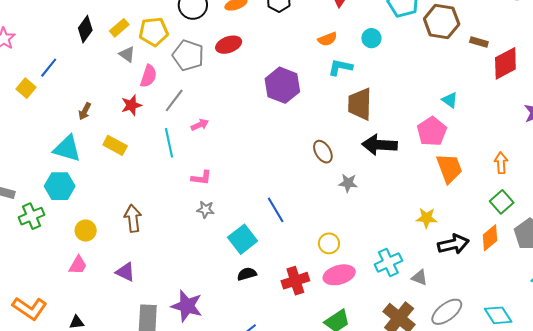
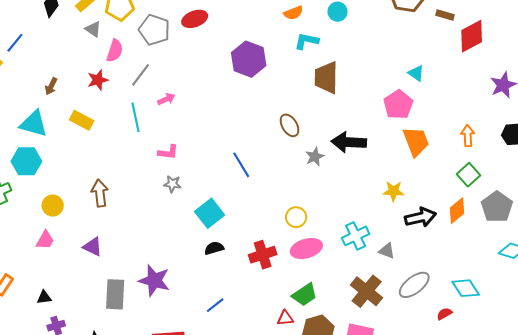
black arrow: (380, 145) -> (349, 142), moved
gray star: (348, 183) -> (315, 157), turned -30
blue line: (276, 210) -> (241, 165), moved

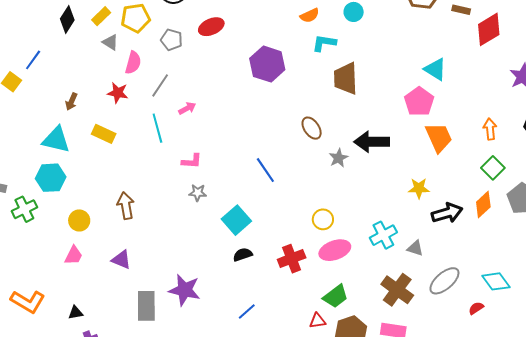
gray pentagon: (154, 30) -> (172, 40), size x0.7
cyan triangle: (416, 73) -> (435, 69), size x1.4
red star: (98, 80) -> (118, 93), turned 30

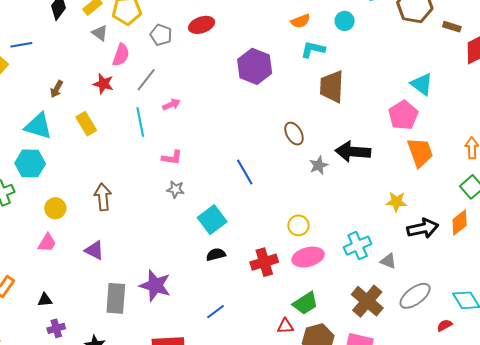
blue line: (33, 60) -> (21, 45), turned 40
yellow rectangle: (104, 134) -> (86, 124), turned 30

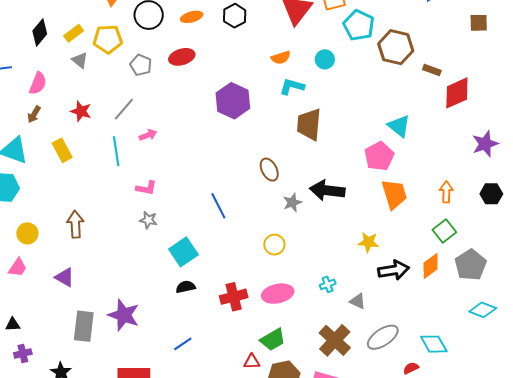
pink semicircle: (121, 55) -> (38, 83), moved
yellow circle: (298, 225) -> (274, 245), moved
cyan cross: (358, 246) -> (328, 284), size x0.6

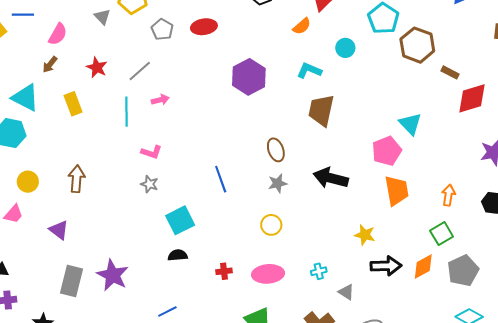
orange semicircle: (281, 58) -> (302, 26), moved, turned -30
gray star: (292, 203) -> (278, 183), moved
red cross: (234, 297) -> (224, 271), size x0.6

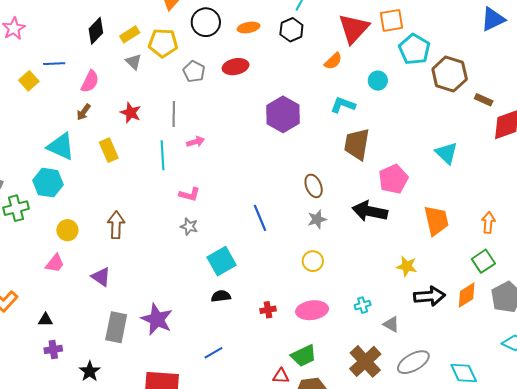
gray line: (140, 71) -> (174, 114), turned -45
pink pentagon: (387, 151) -> (393, 179), moved

